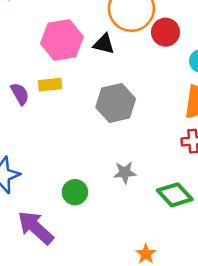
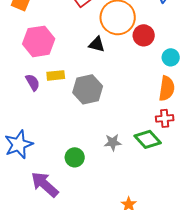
pink hexagon: (62, 40) -> (39, 41), moved
gray hexagon: (116, 103) -> (88, 89), moved
green diamond: (175, 195) -> (148, 139), moved

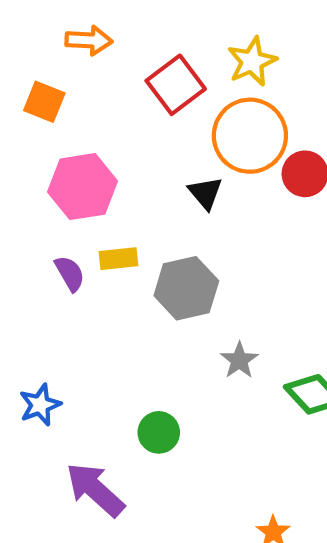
black triangle: (97, 44) -> (205, 193), turned 36
gray star: (113, 142) -> (239, 360), moved, turned -30
blue star: (19, 144) -> (40, 405), size x0.7

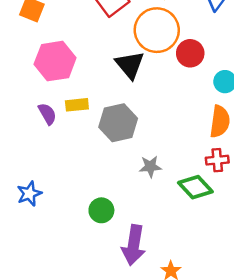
black triangle: (205, 193) -> (130, 65), size x1.4
gray star: (239, 360) -> (150, 167), turned 30
purple arrow: (95, 490) -> (134, 245), moved, turned -123

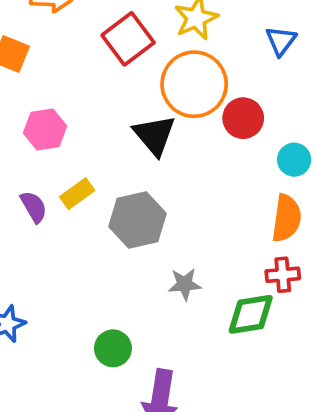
pink hexagon: (55, 61) -> (45, 129), size x0.7
yellow rectangle: (77, 105) -> (77, 194), turned -30
green diamond: (195, 187) -> (251, 314), turned -56

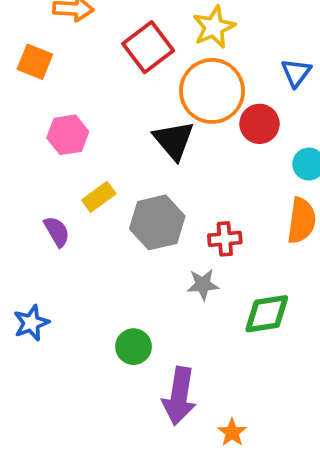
blue triangle: (281, 41) -> (296, 73), moved
purple semicircle: (34, 207) -> (57, 232), moved
red cross: (283, 275) -> (225, 239), moved

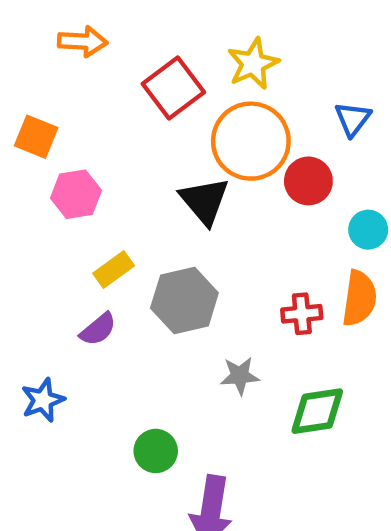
orange square: (35, 62) -> (36, 137), moved
purple semicircle: (57, 232) -> (98, 329), moved, turned 80
red cross: (225, 239) -> (302, 314), moved
blue star: (31, 323) -> (43, 400), moved

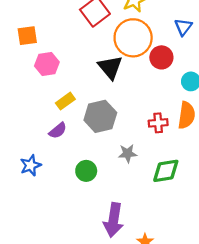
orange square: (36, 137) -> (27, 36), turned -30
green circle: (156, 451) -> (86, 171), moved

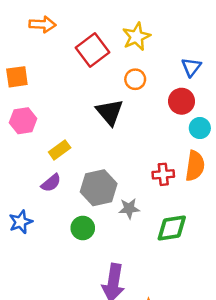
orange circle: (133, 38) -> (135, 79), size x0.5
red circle: (161, 57) -> (182, 101), moved
pink hexagon: (47, 64) -> (23, 121), moved
gray hexagon: (100, 116) -> (99, 188), moved

